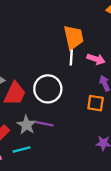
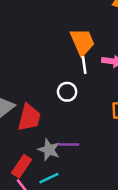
white circle: (48, 89) -> (67, 92), moved, size x0.6

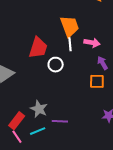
red trapezoid: (29, 117) -> (38, 48), moved
purple line: (69, 144) -> (60, 121), moved

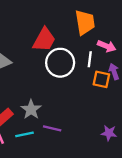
white line: (70, 44) -> (90, 59), moved
white circle: (56, 65) -> (60, 63), size x1.6
orange square: (97, 81) -> (101, 79), moved

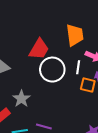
gray star: (31, 109) -> (21, 99), moved

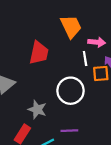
white circle: (52, 70) -> (71, 91), moved

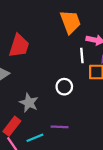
red trapezoid: (39, 53) -> (19, 46), moved
white circle: (71, 91) -> (64, 87), size x0.6

